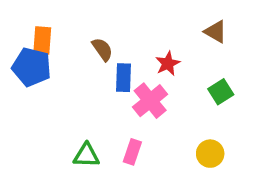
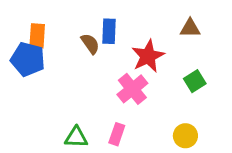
brown triangle: (215, 32) -> (190, 28), turned -30
red star: (168, 63) -> (148, 56), size x1.5
blue rectangle: (124, 78) -> (109, 31), moved

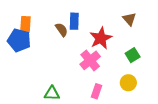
brown triangle: (190, 28) -> (129, 19), turned 48
pink rectangle: (117, 134) -> (97, 91), moved
yellow circle: (185, 136) -> (128, 83), moved

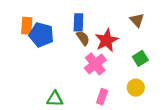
brown semicircle: (61, 30) -> (83, 38), moved
blue pentagon: (19, 40) -> (41, 35), moved

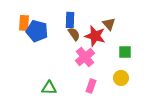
brown triangle: (137, 20) -> (109, 24), moved
red star: (107, 40) -> (95, 36), turned -30
green square: (140, 58) -> (125, 52), turned 32

